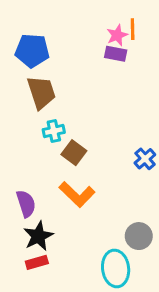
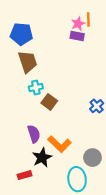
orange L-shape: (77, 194) -> (60, 144), moved
purple semicircle: (26, 204) -> (34, 134), moved
black star: (38, 236) -> (42, 158), moved

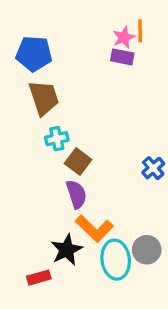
purple semicircle: (34, 134) -> (76, 194), moved
cyan ellipse: (77, 179) -> (116, 260), moved

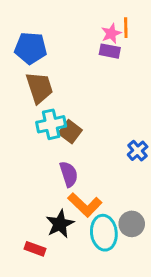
cyan cross: (57, 139) -> (51, 124), size x1.4
brown square: (78, 162) -> (70, 132), moved
red rectangle: (39, 278) -> (35, 249), turned 36

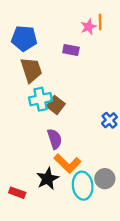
purple rectangle: (110, 51) -> (71, 50), moved
red rectangle: (35, 249) -> (17, 193), moved

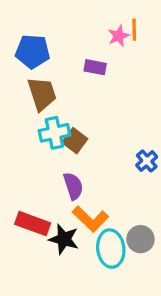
black star: (48, 179) -> (64, 239), turned -30
red rectangle: (17, 193) -> (33, 224), moved, size x1.5

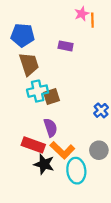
pink star: (119, 36) -> (82, 14), moved
brown square: (75, 141) -> (52, 96), turned 35
red rectangle: (33, 224) -> (33, 145), moved
gray circle: (140, 239) -> (99, 150), moved

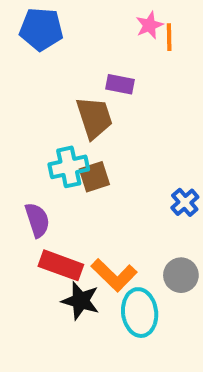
blue pentagon: (23, 35) -> (41, 29), moved
brown trapezoid: (29, 64) -> (94, 118), moved
purple semicircle: (51, 128) -> (37, 220), moved

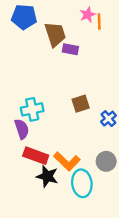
brown trapezoid: (94, 118) -> (55, 34), moved
cyan cross: (69, 167) -> (32, 109), moved
brown square: (94, 177) -> (81, 104), moved

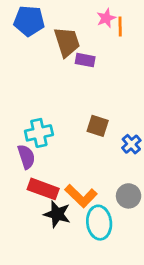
brown square: (81, 104) -> (98, 126), turned 36

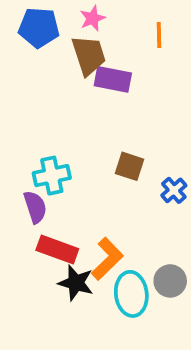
pink star: (106, 18) -> (92, 18), moved
purple rectangle: (85, 60) -> (113, 79), size x1.4
orange L-shape: (81, 196) -> (107, 259), turned -88
gray circle: (129, 196) -> (170, 281), moved

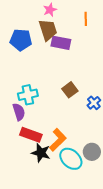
blue pentagon: (39, 28) -> (21, 40), moved
brown square: (129, 166) -> (70, 90), turned 35
cyan ellipse: (131, 294) -> (71, 159), turned -40

